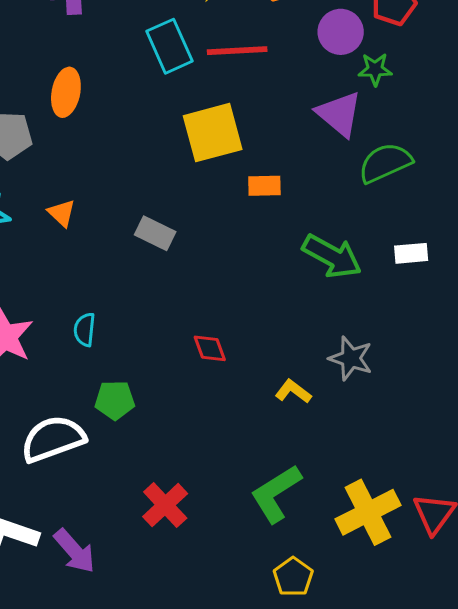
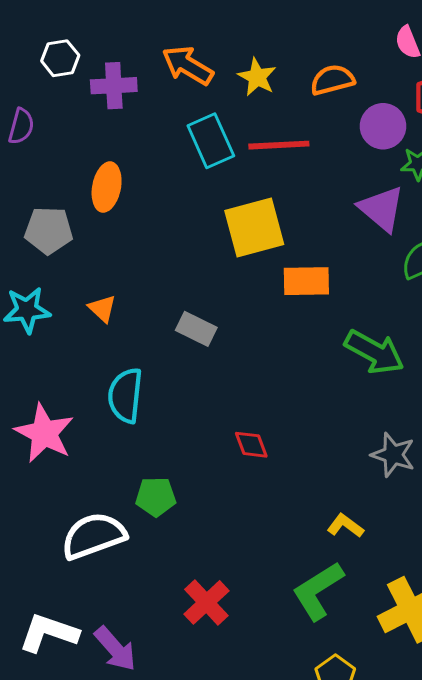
orange rectangle: (264, 186) -> (306, 281), size x1.4
cyan semicircle: (85, 330) -> (125, 395), moved, size x1.6
yellow L-shape: (293, 391) -> (345, 526), moved

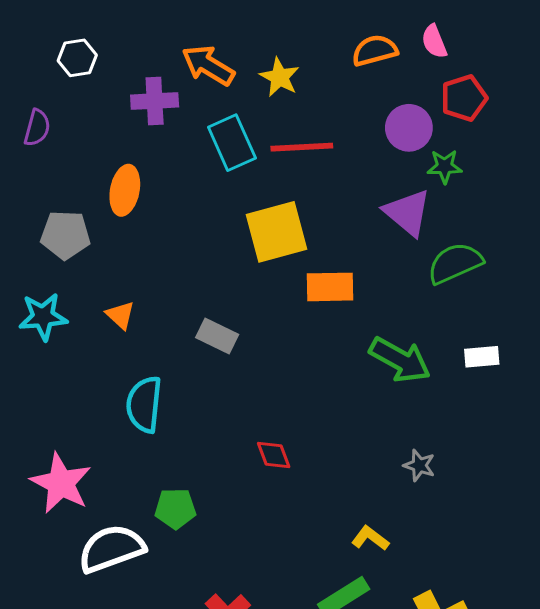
orange semicircle: (332, 80) -> (375, 50), moved
purple cross: (114, 86) -> (155, 101), moved
pink star: (44, 433) -> (61, 483), moved
gray star: (393, 455) -> (419, 465), size x0.7

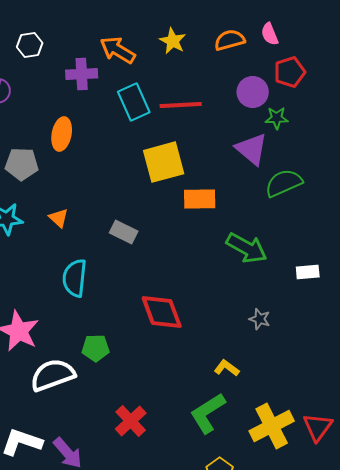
yellow star: (280, 77) -> (173, 41), moved
white rectangle: (482, 357) -> (308, 272), moved
red diamond: (274, 455) -> (162, 312), size x1.8

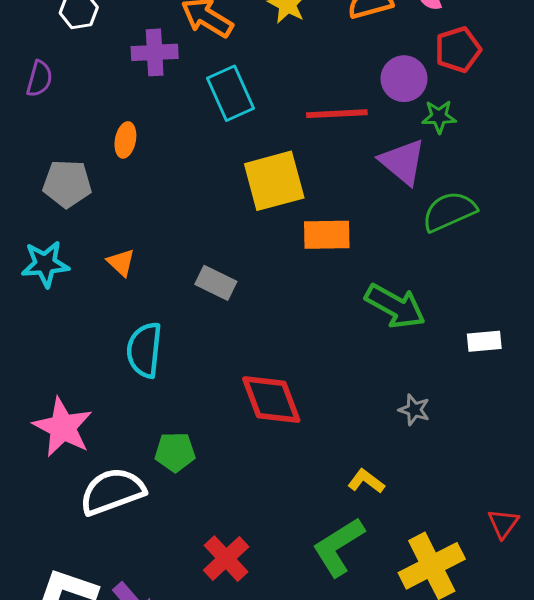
red line: (181, 105) -> (337, 114), moved
orange ellipse: (62, 134) -> (125, 140), size x0.7
red triangle: (318, 427) -> (503, 524), moved, size x0.7

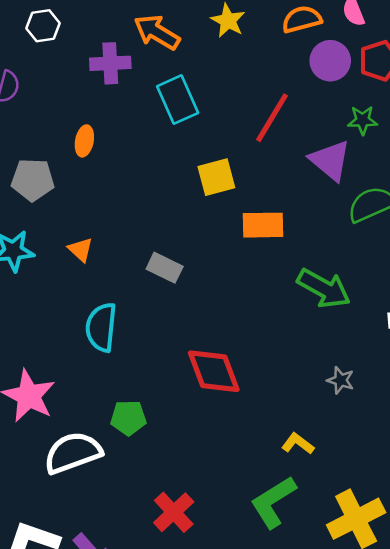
purple circle: (404, 79) -> (330, 61), moved
red line: (337, 114) -> (272, 118), turned -56
yellow square: (274, 181) -> (216, 177), size x0.7

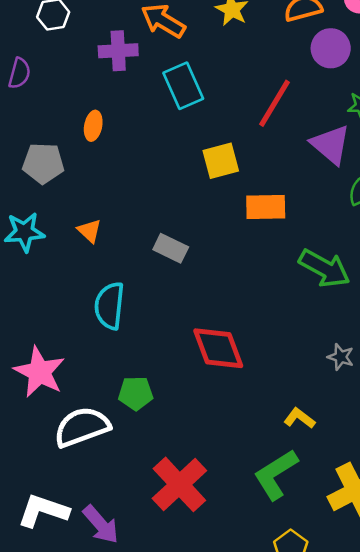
red cross: (174, 512) -> (179, 484), size x1.4

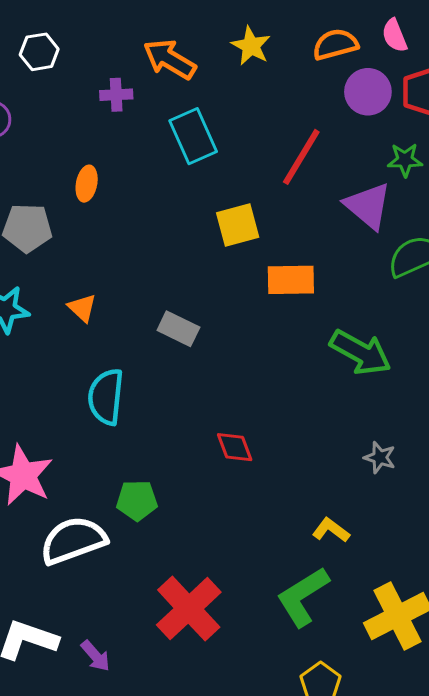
purple cross: (118, 51) -> (116, 95), size x0.7
red diamond: (218, 348) -> (235, 447), size x0.6
purple arrow: (101, 524) -> (95, 656), size x0.7

